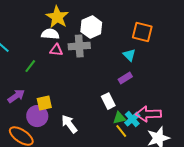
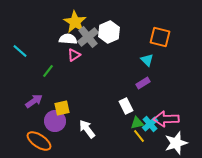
gray cross: (79, 46) -> (88, 37), moved, turned -35
pink triangle: (56, 50) -> (74, 55), turned -40

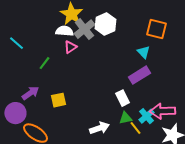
purple rectangle: (143, 83) -> (139, 75), size x1.5
purple circle: (55, 121) -> (15, 113), moved
green triangle: (137, 123) -> (125, 118), moved
white arrow: (87, 129) -> (99, 128), moved, turned 108

